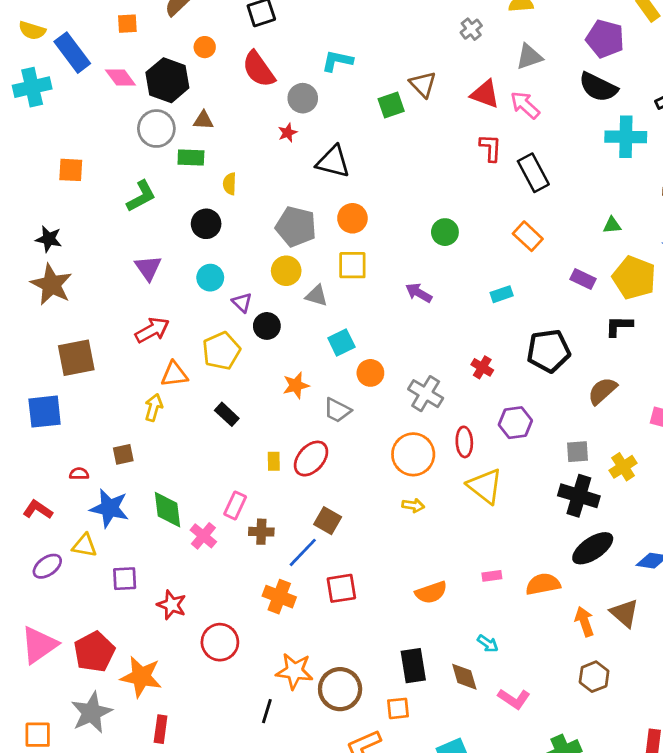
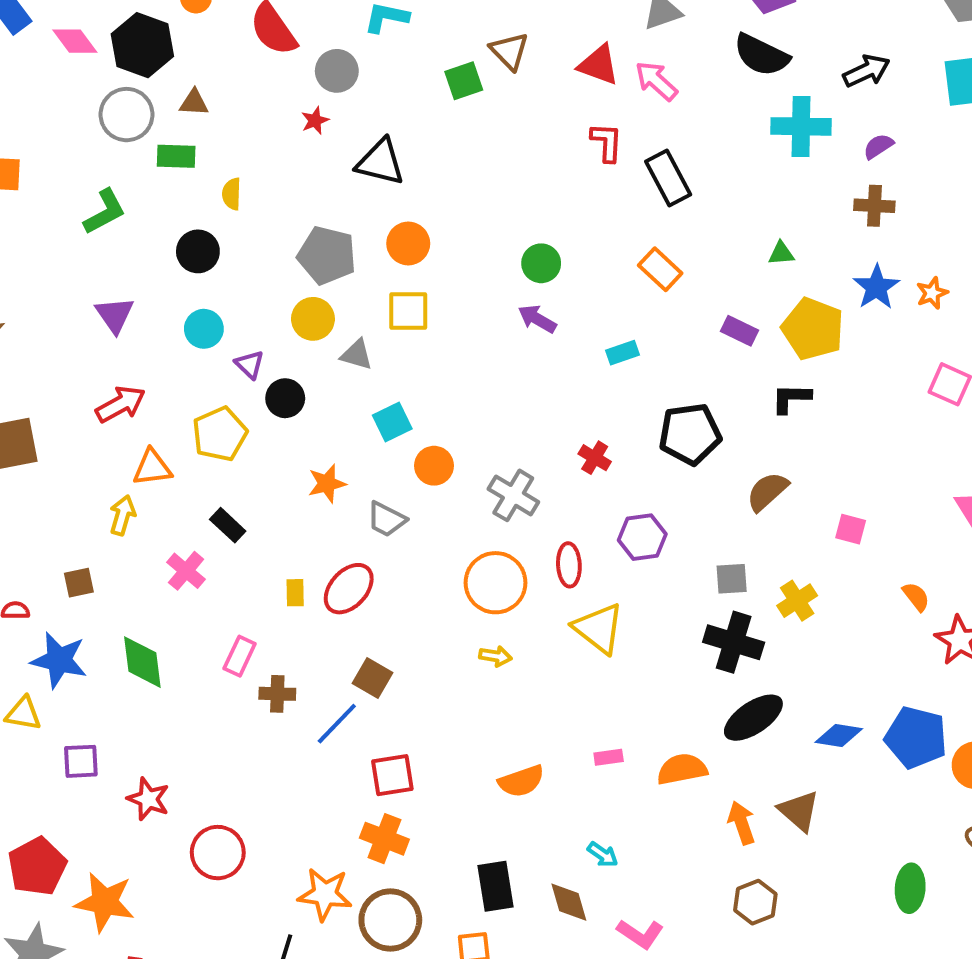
purple arrow: (419, 293) -> (537, 319), moved
pink cross: (203, 536) -> (186, 571), moved
orange cross: (279, 597) -> (384, 839), moved

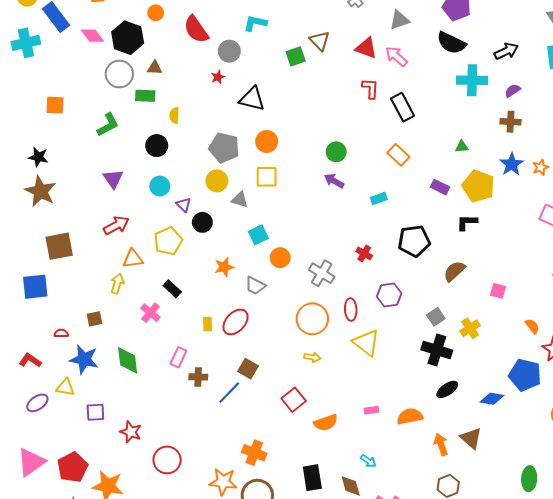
gray square: (732, 579) -> (436, 317), turned -30
black ellipse: (753, 718) -> (447, 389), size x0.7
blue pentagon: (916, 737) -> (525, 375), moved
red square: (392, 775) -> (294, 400), moved, turned -30

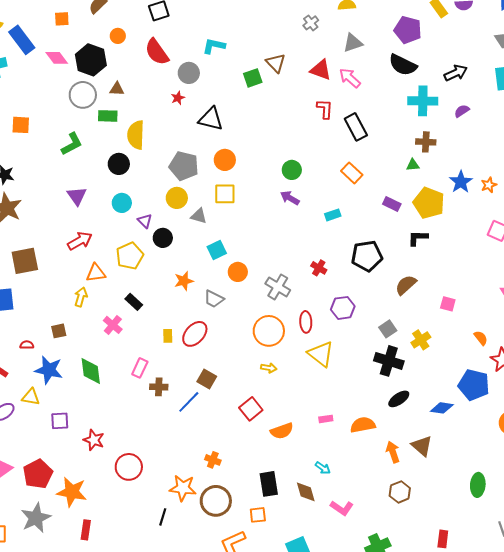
yellow semicircle: (174, 115) -> (136, 135), size x1.8
brown cross: (510, 122) -> (426, 142), moved
orange cross: (254, 453) -> (213, 460), size x0.7

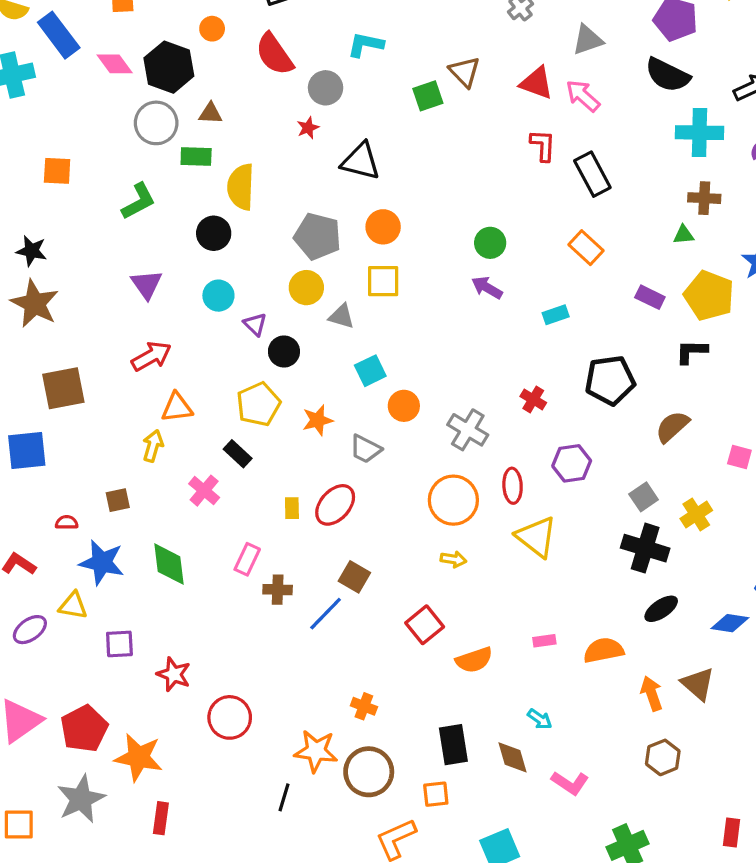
yellow pentagon: (130, 256) -> (258, 404), moved

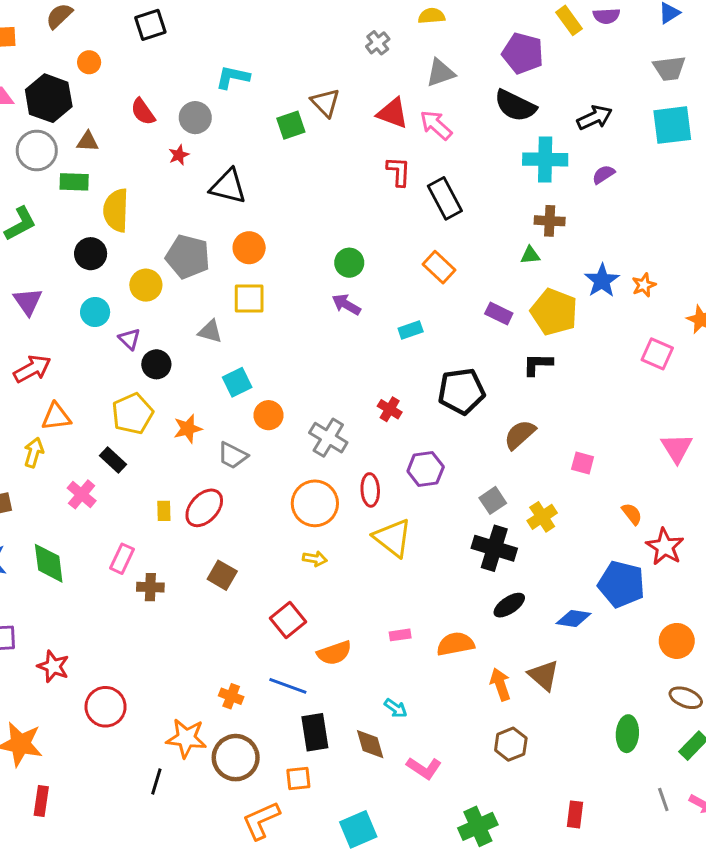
red semicircle: (274, 54) -> (143, 112), moved, size x0.7
yellow circle: (306, 288) -> (146, 285), moved
blue line: (326, 614) -> (288, 686), moved, turned 66

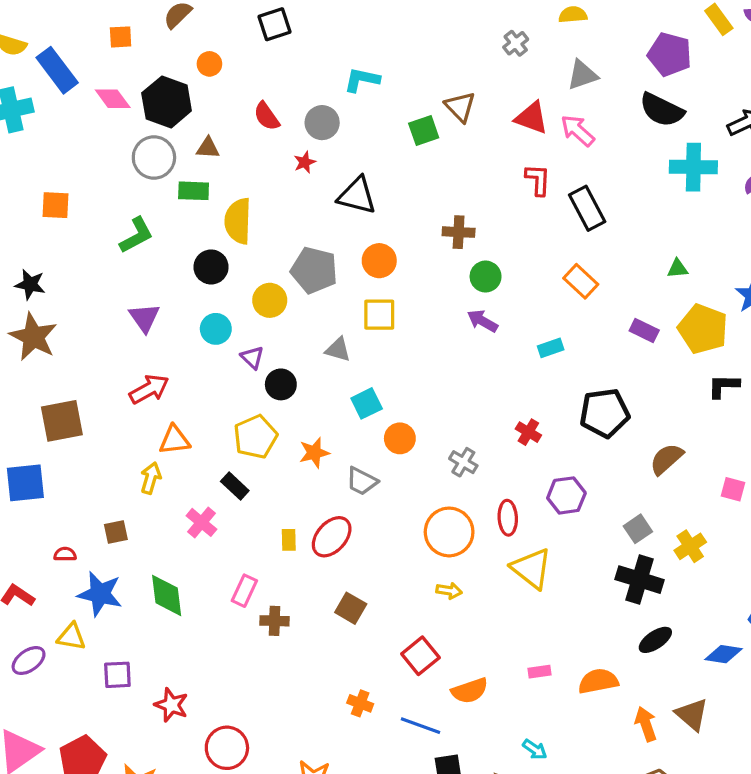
brown cross: (550, 221) -> (459, 232), moved
black L-shape: (538, 364) -> (724, 386), moved
gray cross: (328, 438) -> (463, 462), size x0.7
orange cross: (231, 696) -> (360, 703), moved

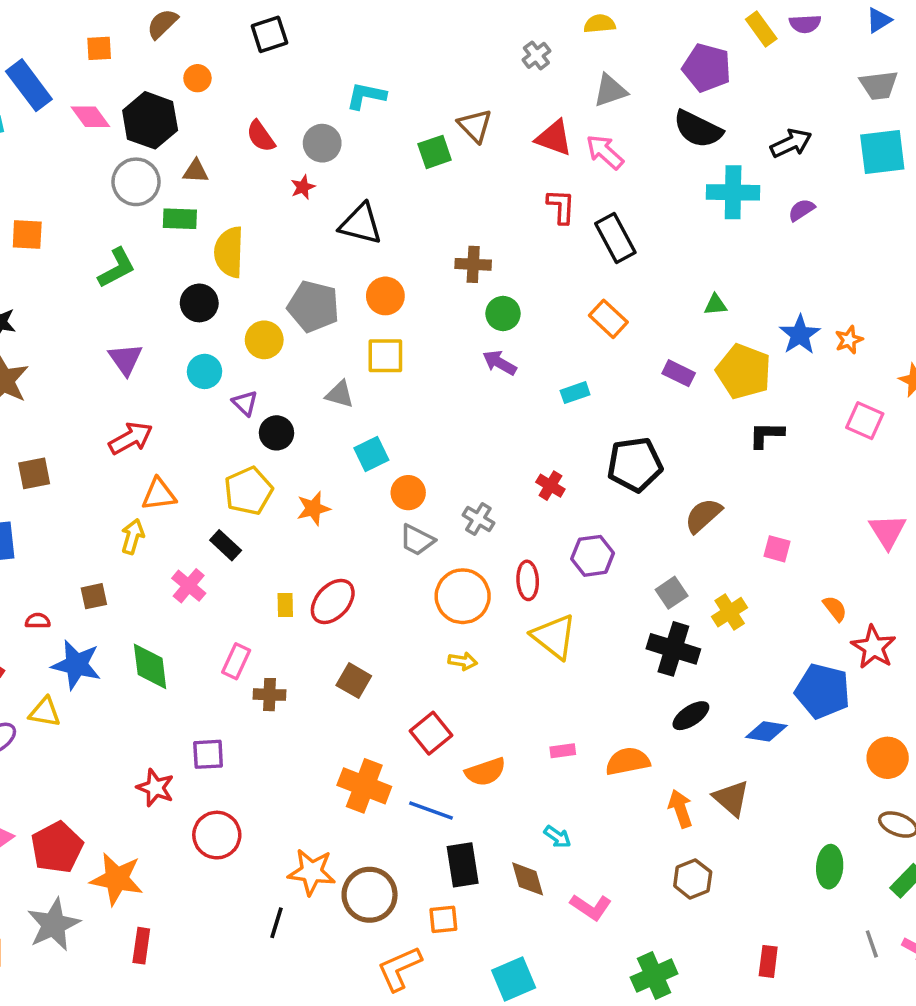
brown square: (62, 421) -> (34, 473), size x0.7
gray trapezoid: (362, 481) -> (417, 540), moved
purple square: (117, 675) -> (208, 754), moved
orange cross: (360, 703) -> (364, 786), size x1.8

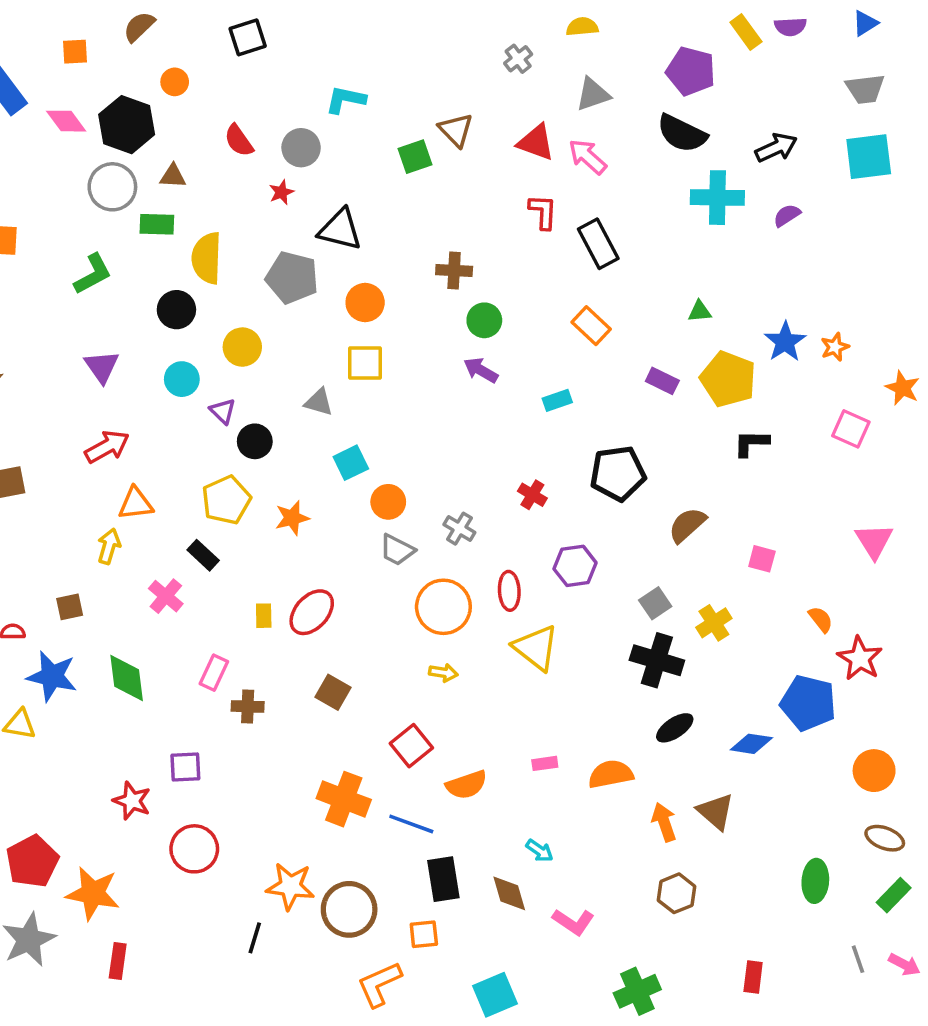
gray pentagon: (313, 306) -> (292, 278), moved

